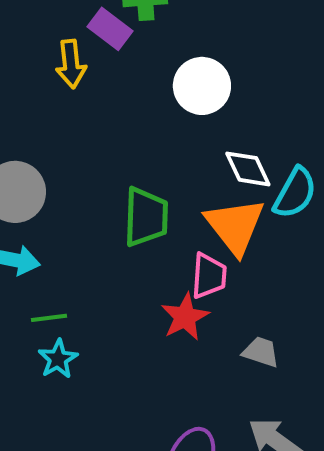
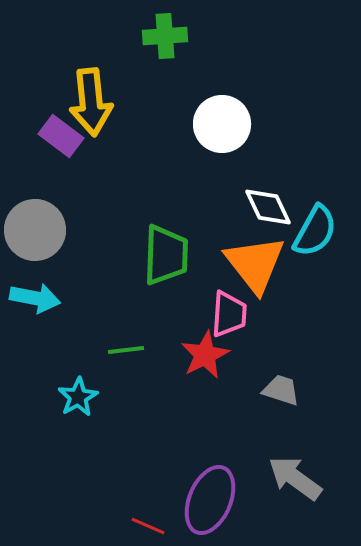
purple rectangle: (110, 29) -> (61, 136), moved
yellow arrow: (71, 64) -> (91, 102), size x1.4
green line: (49, 318) -> (126, 350), moved

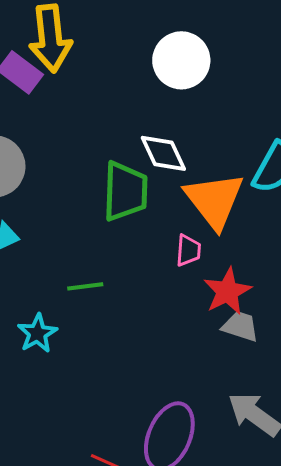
white diamond: (268, 207) -> (163, 153), moved
pink trapezoid: (229, 314) -> (188, 250), size x0.7
red star: (205, 355) -> (227, 291), moved

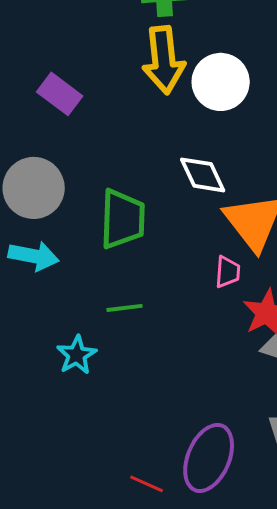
yellow arrow: (50, 38) -> (164, 60), moved
green trapezoid: (125, 191) -> (123, 219), moved

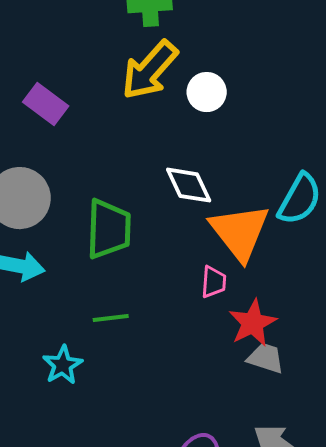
yellow arrow: (164, 60) -> (150, 70), turned 48
white circle: (221, 82) -> (207, 92), size x0.7

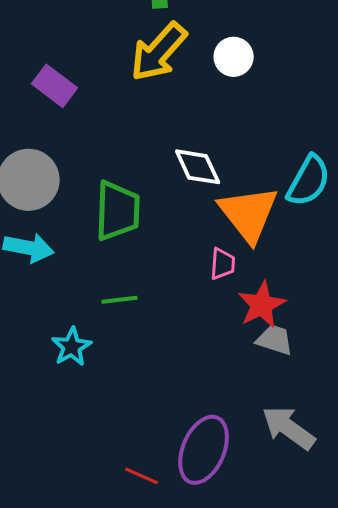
white circle: (207, 92) -> (234, 57), moved

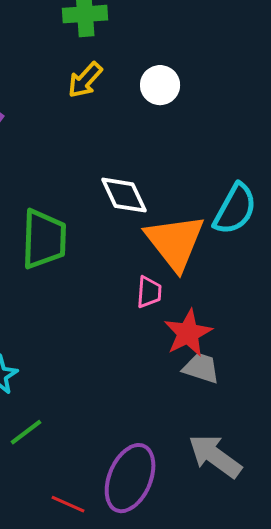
yellow arrow: (159, 52) -> (85, 80), size x0.6
green line: (120, 300) -> (26, 432), moved, turned -30

